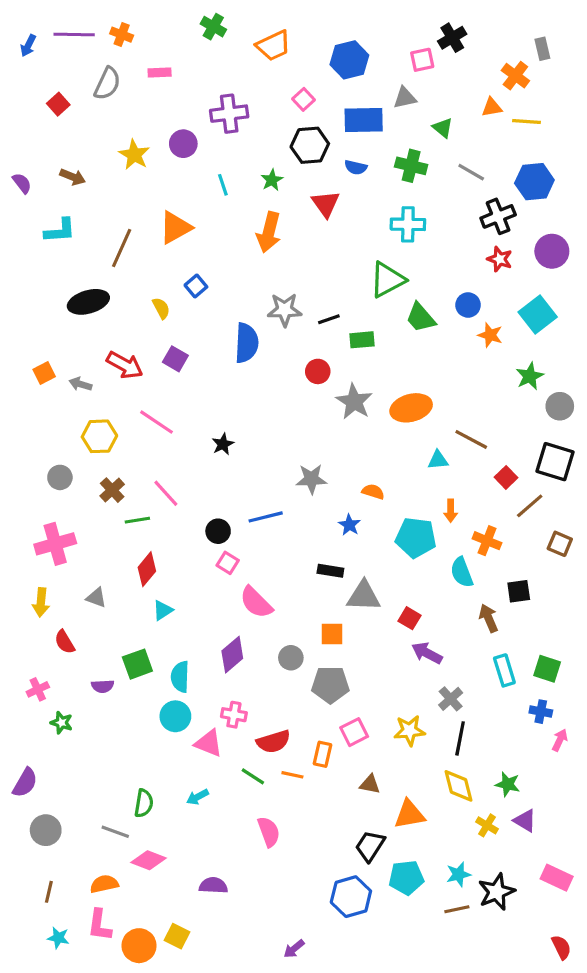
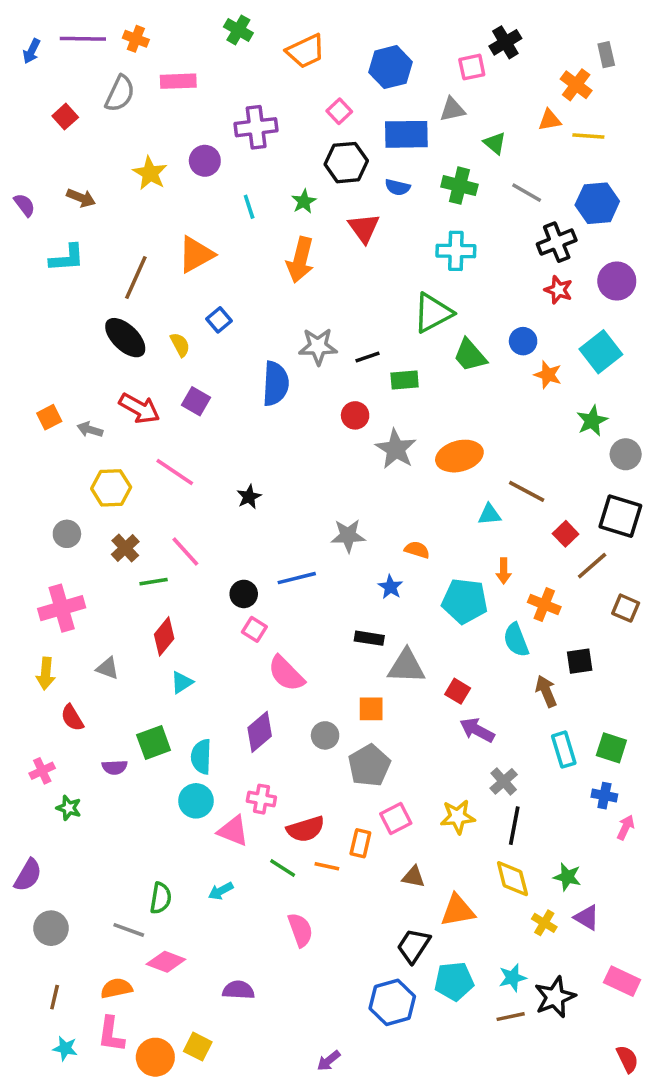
pink rectangle: (160, 72) -> (178, 81), size x1.4
black ellipse: (88, 302) -> (125, 338), moved, turned 60
gray pentagon: (330, 685) -> (369, 765), turned -30

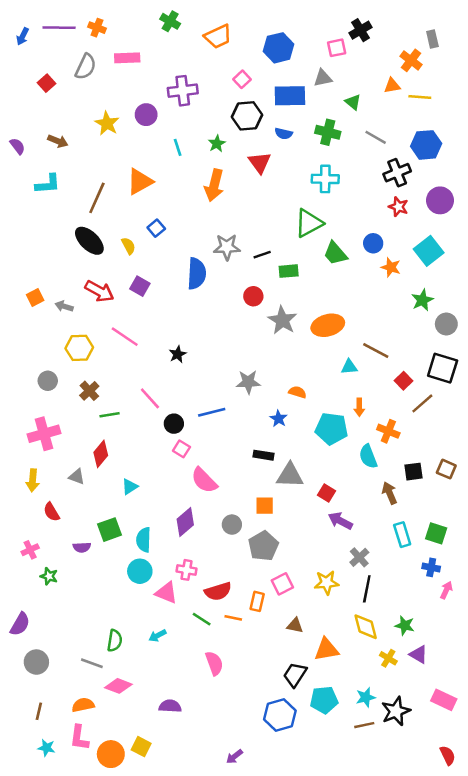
pink line: (185, 552) -> (150, 398), moved
brown square: (626, 608) -> (446, 469), moved
red diamond: (164, 636) -> (101, 454), moved

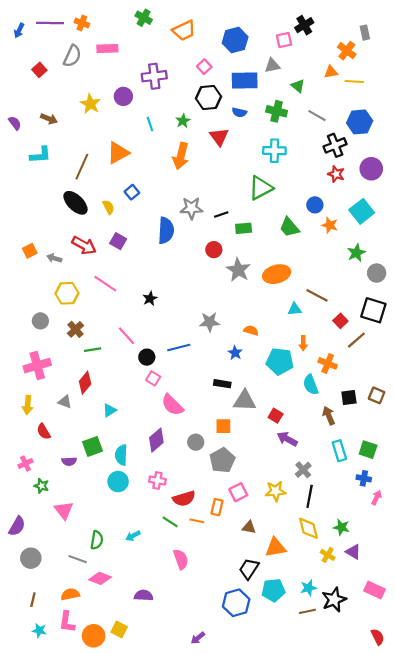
green trapezoid: (335, 253) -> (289, 227), moved
pink triangle: (166, 593) -> (64, 510), moved, turned 30

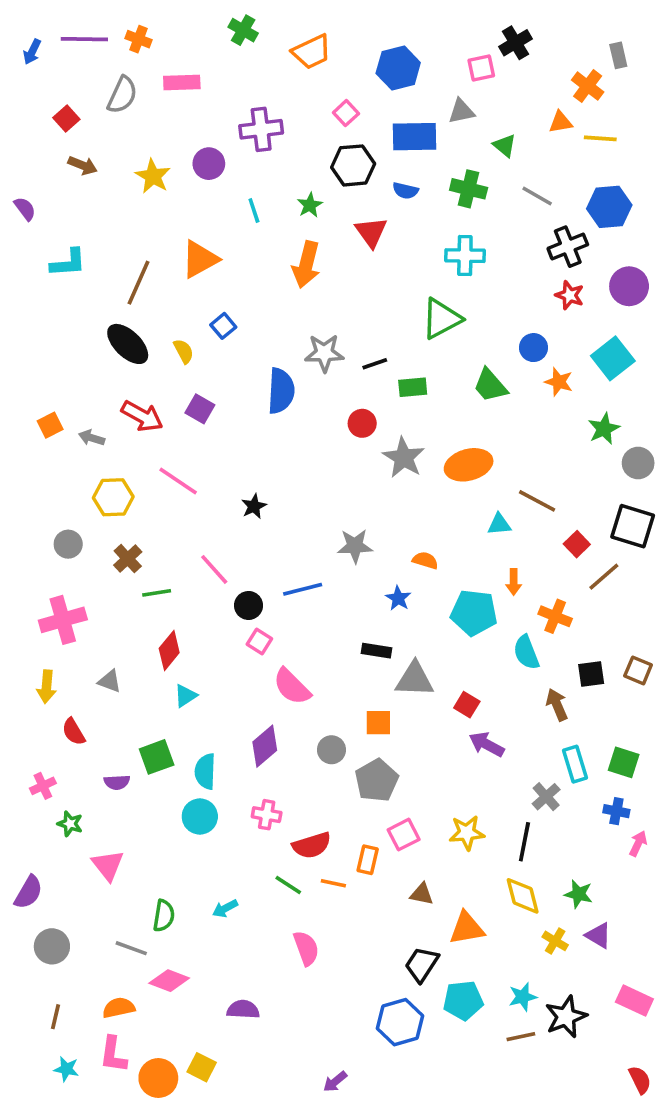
brown arrow: (49, 119) -> (83, 165), moved
red diamond: (85, 383) -> (169, 651), moved
gray cross: (303, 470) -> (546, 797), moved

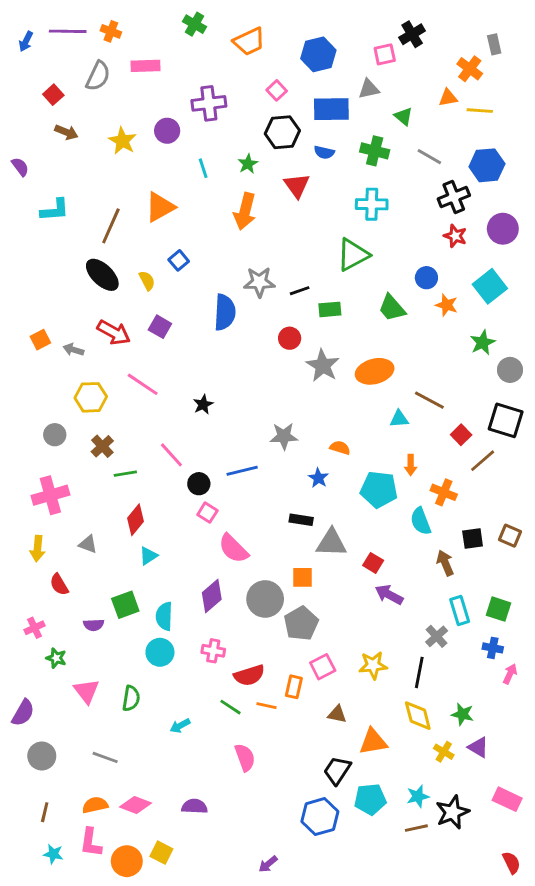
gray circle: (331, 750) -> (265, 599), size x1.6
green semicircle: (164, 916) -> (131, 698), moved
pink diamond: (169, 981) -> (135, 805), moved

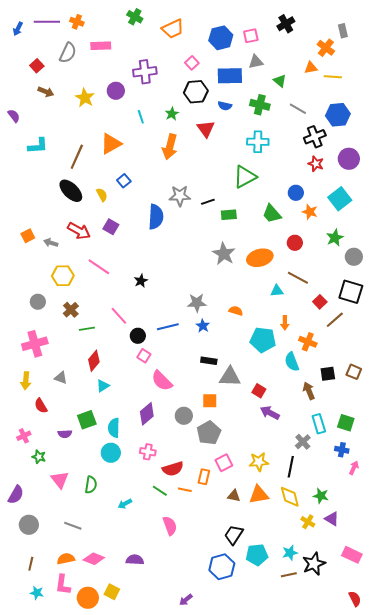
pink square: (385, 54) -> (251, 36), moved
red circle: (290, 338) -> (295, 243), moved
blue star: (318, 478) -> (203, 326), moved
gray circle: (265, 599) -> (184, 416), size x0.7
orange triangle: (373, 742) -> (259, 495), moved

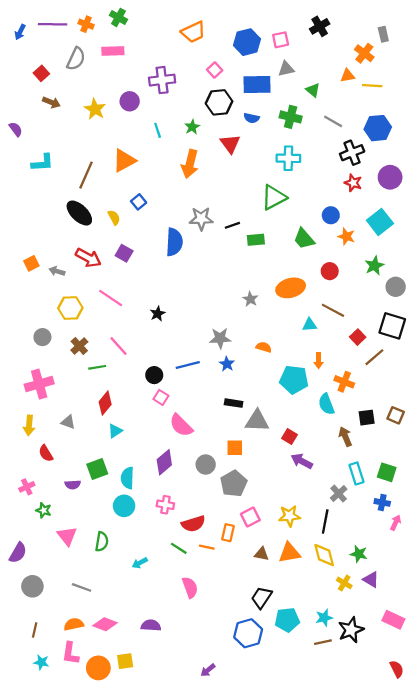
green cross: (135, 17) -> (118, 17), moved
gray star: (224, 254) -> (250, 299), moved, size x0.6
pink line: (119, 316) -> (118, 346), moved
yellow square: (112, 592) -> (125, 661), turned -35

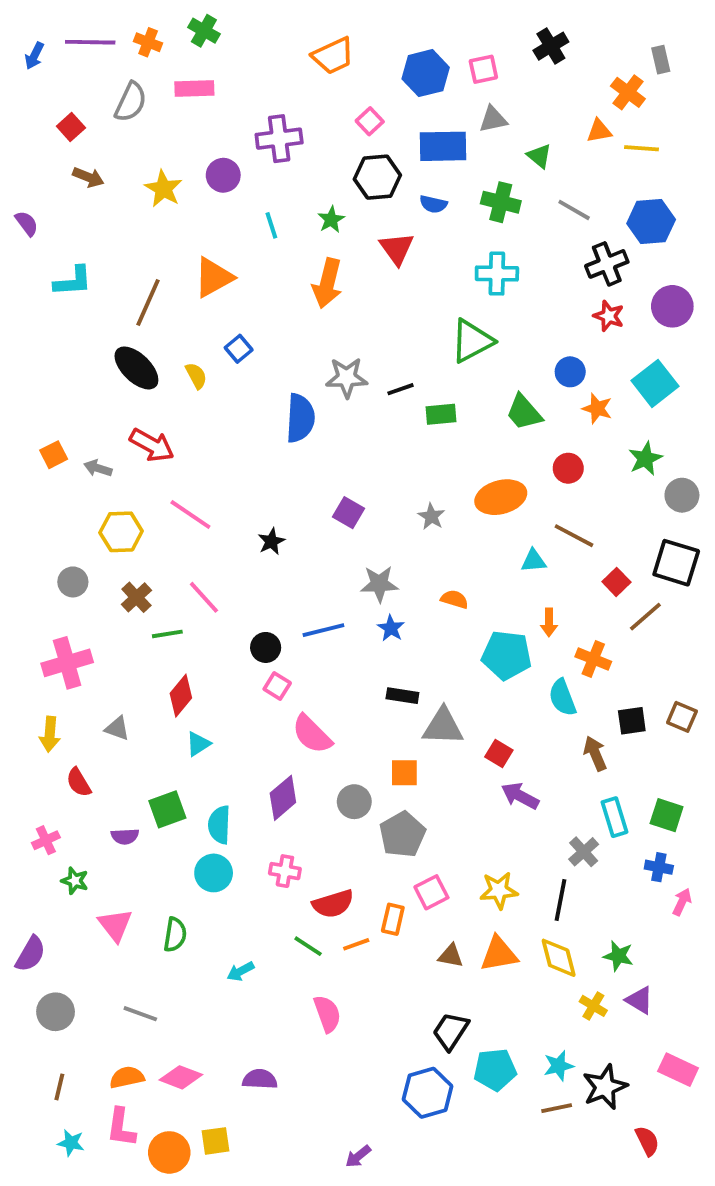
purple square: (124, 253) -> (348, 513), moved
orange line: (207, 547) -> (356, 944), turned -32
red semicircle: (397, 669) -> (647, 1141), moved

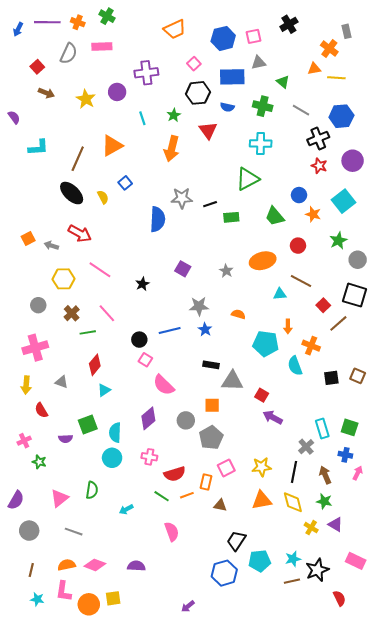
brown arrow: (595, 753) -> (325, 475), moved
pink triangle: (115, 925) -> (59, 498), moved, turned 30
brown triangle: (451, 956) -> (220, 505), moved

